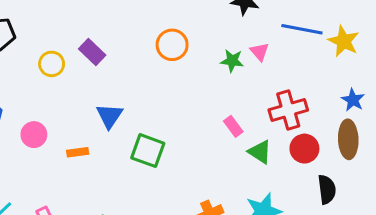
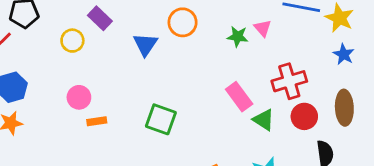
purple rectangle: (92, 52) -> (100, 18), moved
blue star: (353, 100) -> (344, 54), moved
blue triangle: (110, 116) -> (145, 44), moved
pink rectangle: (233, 126) -> (239, 97), size x1.5
pink circle: (34, 135) -> (79, 97), moved

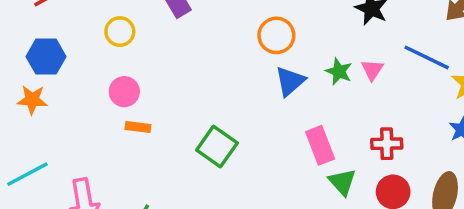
yellow circle: (72, 41) -> (120, 32), moved
blue triangle: (145, 44) -> (290, 81), moved
red cross: (289, 81) -> (387, 144), size x0.7

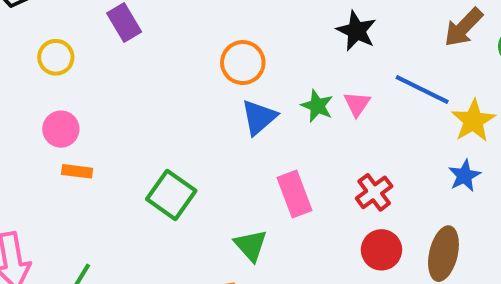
red cross: (387, 144) -> (374, 192), turned -36
green triangle: (342, 182) -> (251, 245), moved

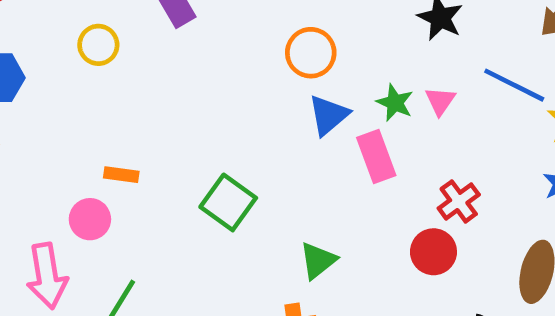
pink circle: (61, 129) -> (90, 219), moved
pink rectangle: (295, 194) -> (376, 156), moved
green triangle: (251, 245) -> (318, 261), turned 33
red circle: (381, 250) -> (433, 252), moved

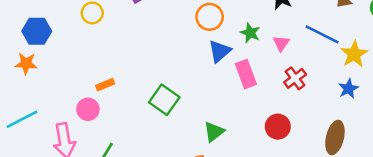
green star: (395, 103) -> (250, 33), moved
orange rectangle: (121, 175) -> (105, 85), turned -30
red cross: (459, 201) -> (295, 78), moved

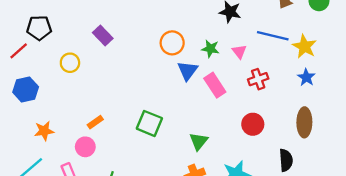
orange star: (26, 64) -> (44, 131), moved
red cross: (295, 78) -> (258, 79), turned 30

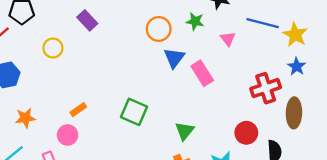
green star: (210, 49) -> (195, 21), moved
red cross: (258, 79) -> (266, 88), moved, size x1.4
red circle: (253, 124) -> (246, 133), moved

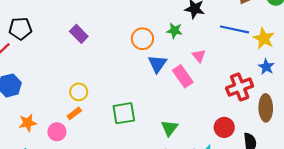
pink triangle: (228, 39) -> (199, 56), moved
yellow circle: (53, 48) -> (79, 92), moved
green square: (134, 112) -> (124, 113), turned -30
pink circle: (68, 135) -> (57, 132), moved

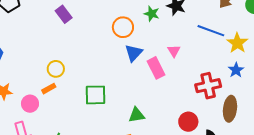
green star: (174, 31) -> (152, 14), moved
green triangle: (169, 128) -> (137, 115), turned 36

